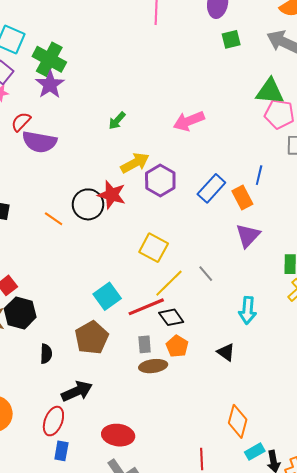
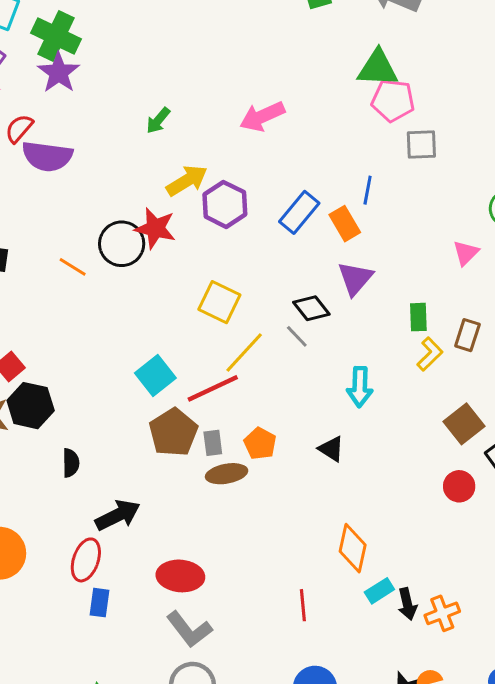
black diamond: (171, 317) -> (311, 308), moved
brown pentagon: (92, 338) -> (173, 432), moved

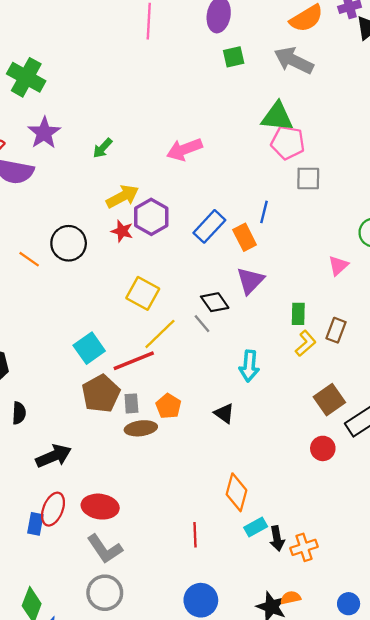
purple star: (59, 73) -> (44, 133), moved
red star: (155, 228) -> (122, 231), moved, size x0.7
red ellipse: (86, 560) -> (53, 509), moved

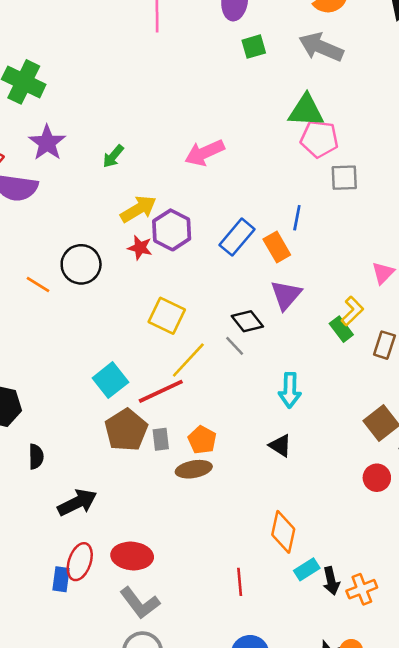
green rectangle: (298, 314) -> (341, 329), turned -35
yellow L-shape: (306, 343) -> (352, 311), moved
black triangle: (224, 413) -> (280, 446), moved
brown ellipse: (141, 428) -> (194, 469), moved

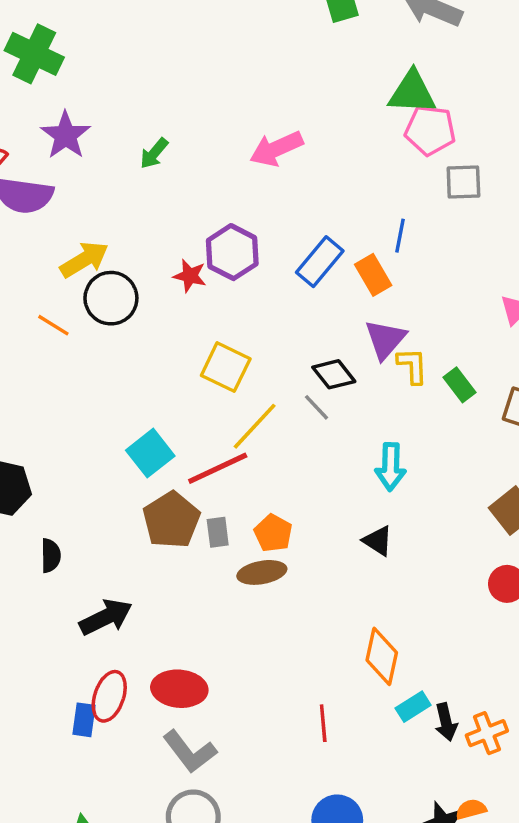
yellow arrow: (138, 209) -> (84, 260), moved
yellow L-shape: (352, 311) -> (412, 366), moved, turned -48

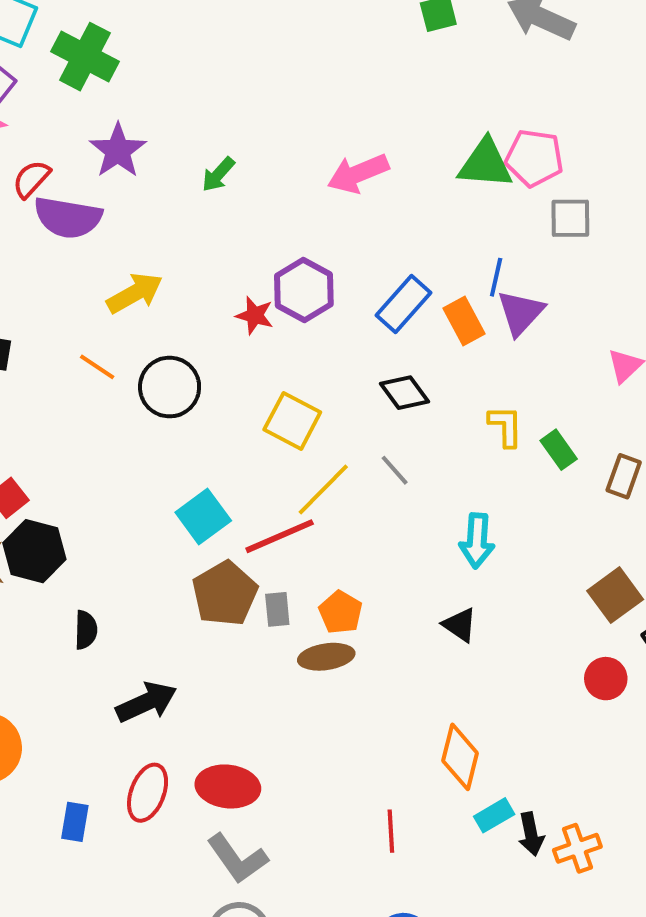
green triangle: (412, 92) -> (485, 164), moved
black circle: (111, 298) -> (170, 387), moved
purple triangle: (385, 339) -> (520, 313), moved
black diamond: (334, 374) -> (404, 393), moved
blue rectangle: (84, 720) -> (75, 822), moved

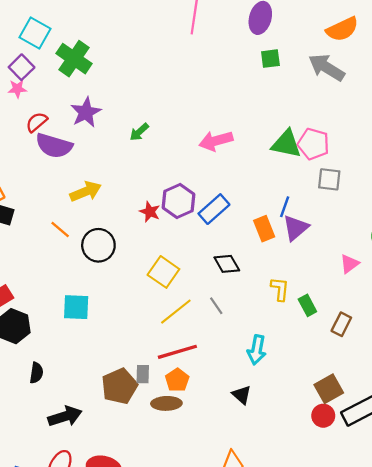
blue rectangle: (404, 304) -> (214, 209), moved
cyan square: (203, 516) -> (76, 307), moved, turned 32
red line: (280, 536) -> (177, 352), moved
brown pentagon: (225, 594) -> (119, 386), moved
red circle: (606, 679) -> (323, 416), moved

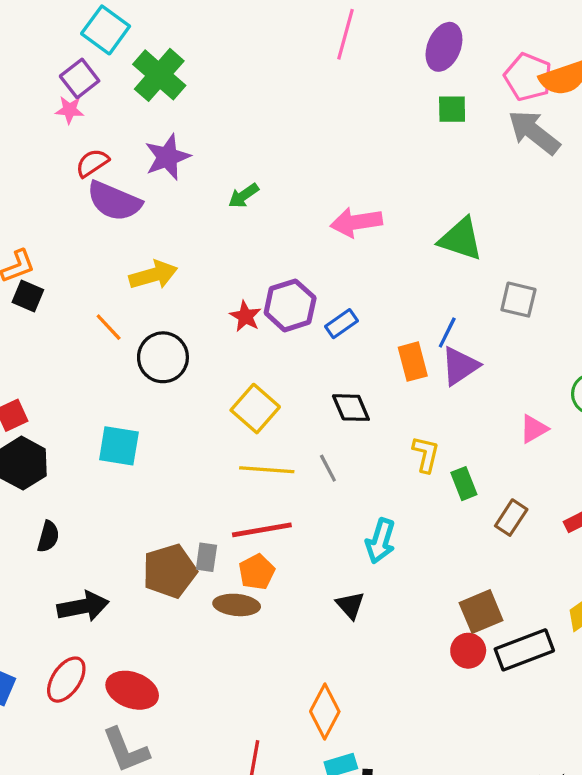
pink pentagon: (313, 144) -> (528, 77), moved
blue rectangle: (214, 209) -> (341, 324), size x0.7
yellow line: (176, 312) -> (267, 470), turned 36

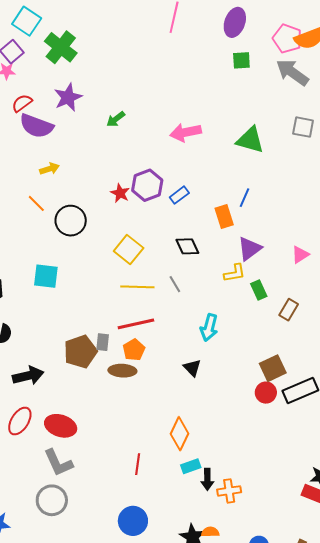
yellow arrow: (153, 275) -> (49, 169), moved, size x0.7
gray square: (518, 300) -> (303, 127), moved
purple triangle: (460, 366) -> (250, 249), moved
yellow L-shape: (426, 454) -> (235, 273), turned 70

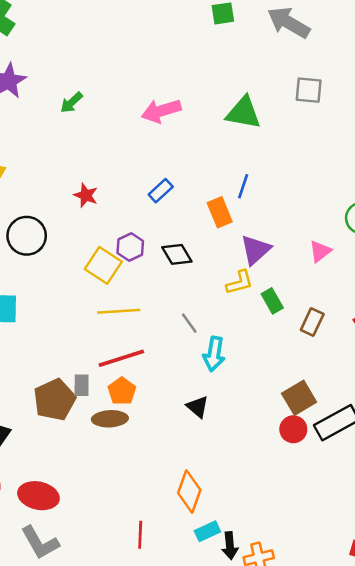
purple hexagon: (147, 185) -> (130, 247), moved, size x0.7
gray line: (175, 284) -> (189, 323), moved

